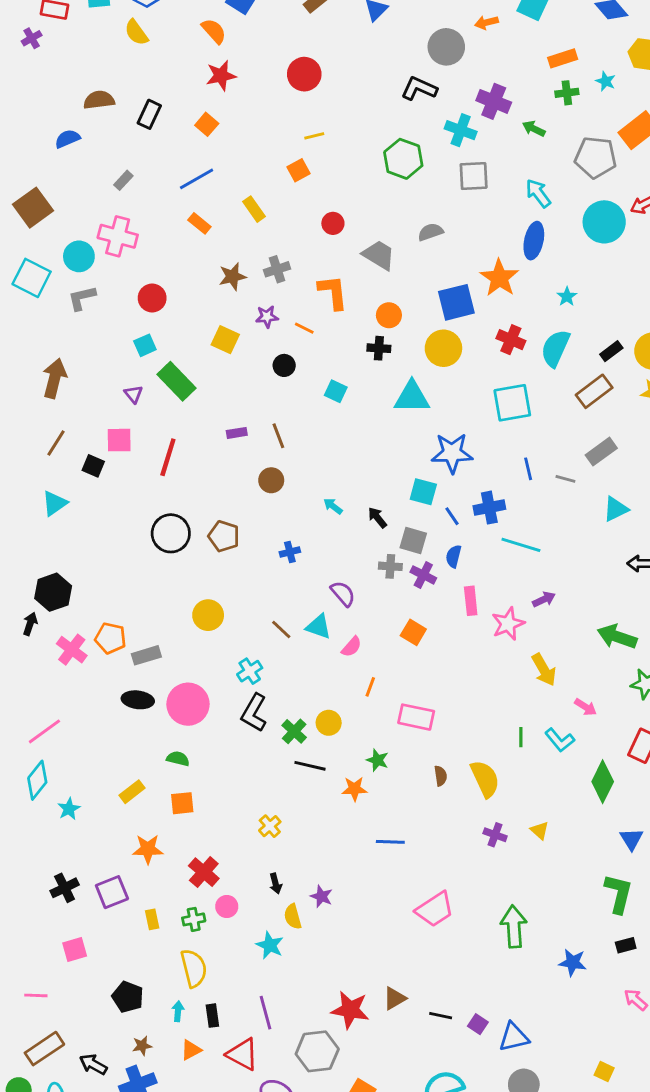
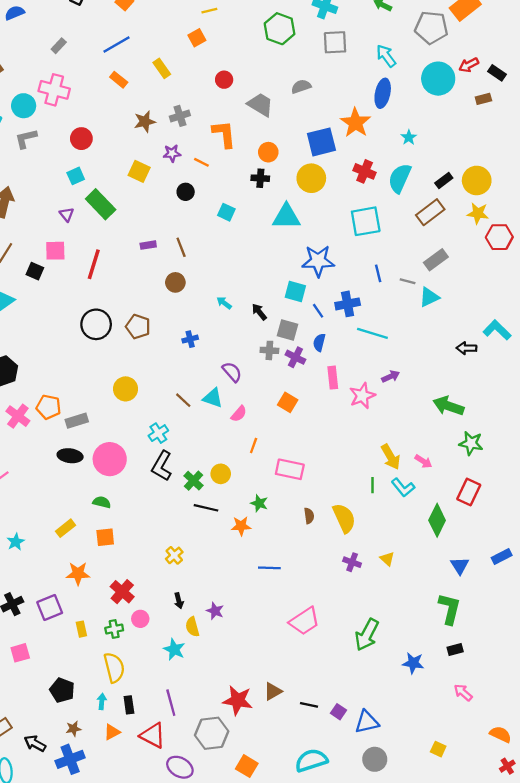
cyan triangle: (616, 509) -> (429, 297), moved
yellow arrow: (544, 670) -> (391, 457), moved
green arrow: (514, 927) -> (367, 635), turned -148

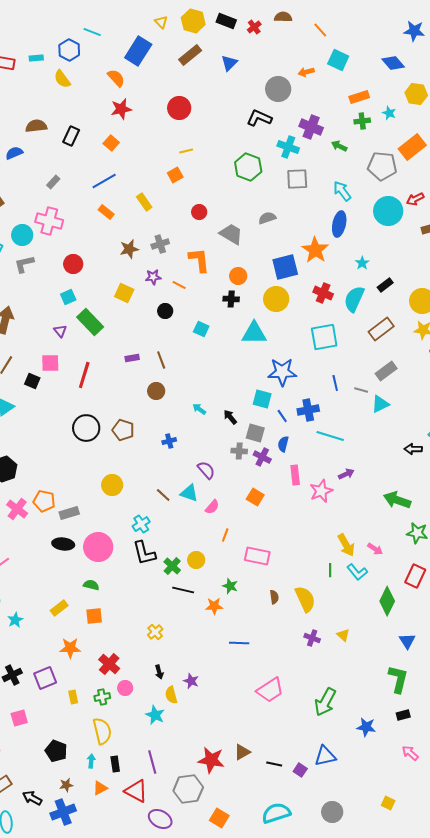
black rectangle: (444, 180) -> (385, 285), moved
black L-shape: (162, 466) -> (144, 553), turned -44
blue triangle: (367, 722) -> (325, 756), moved

